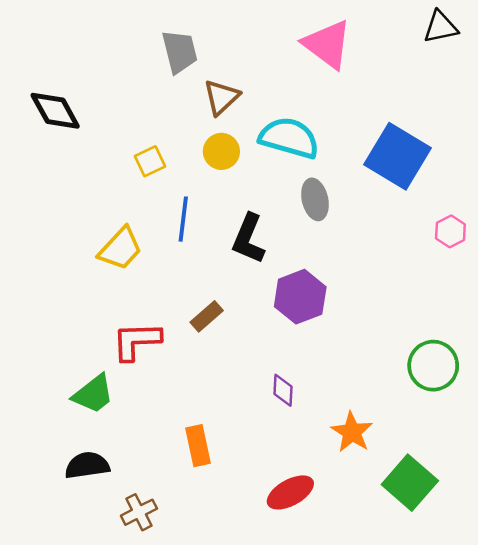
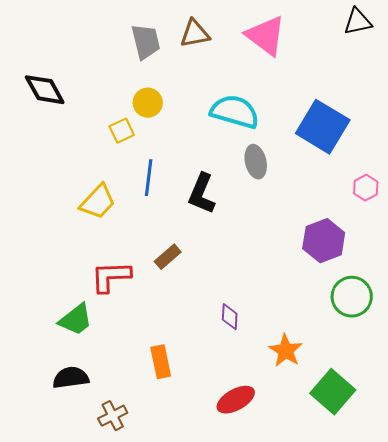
brown triangle: (221, 97) -> (195, 34), moved, turned 32
yellow circle: (221, 151) -> (148, 103), moved
purple hexagon: (300, 297) -> (324, 241), moved

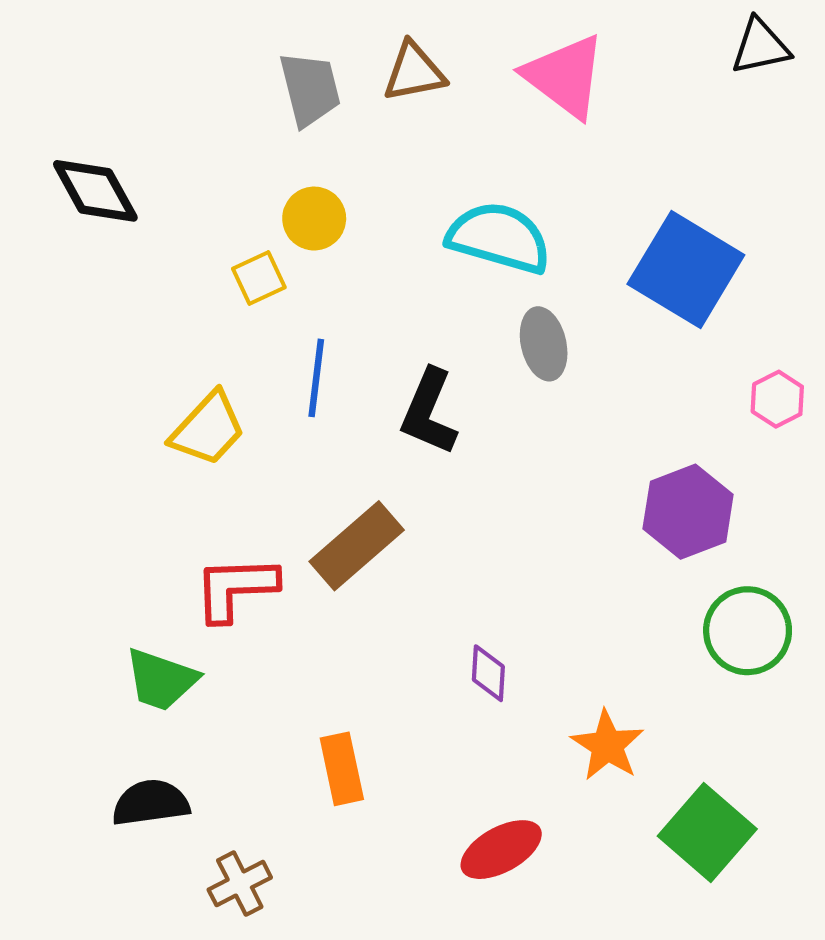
brown rectangle: (168, 257) -> (357, 546), size x1.6
green trapezoid: (76, 320) -> (161, 680), turned 57

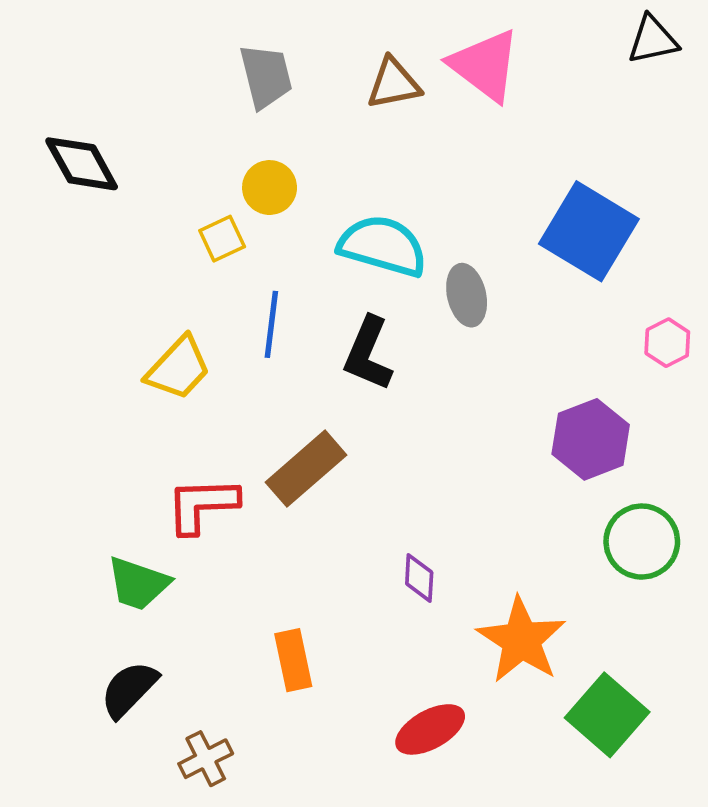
brown triangle: (414, 72) -> (394, 84), moved
cyan semicircle: (499, 238) -> (383, 246), moved
orange star: (607, 745) -> (521, 640), size x1.4
black semicircle: (151, 803) -> (129, 689), turned -38

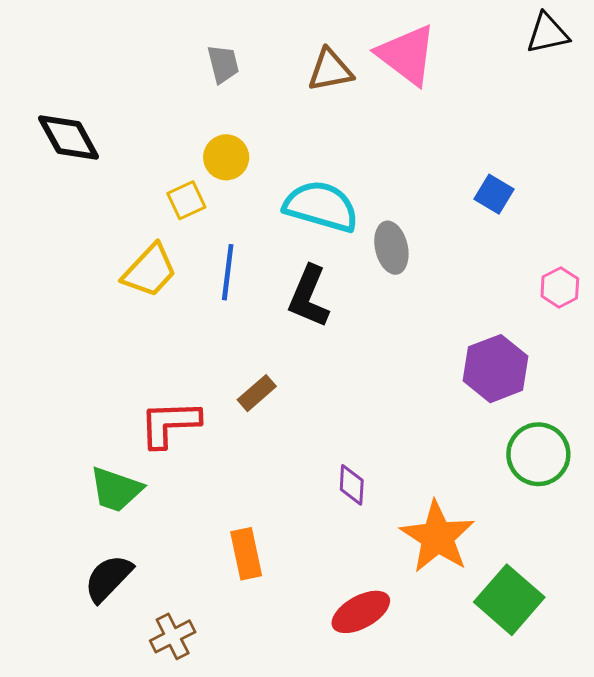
gray trapezoid: (266, 76) -> (223, 64), size x0.7
blue square: (589, 231) -> (494, 194), size x0.5
yellow trapezoid: (178, 368) -> (150, 271), moved
brown rectangle: (306, 469) -> (257, 393), size x0.6

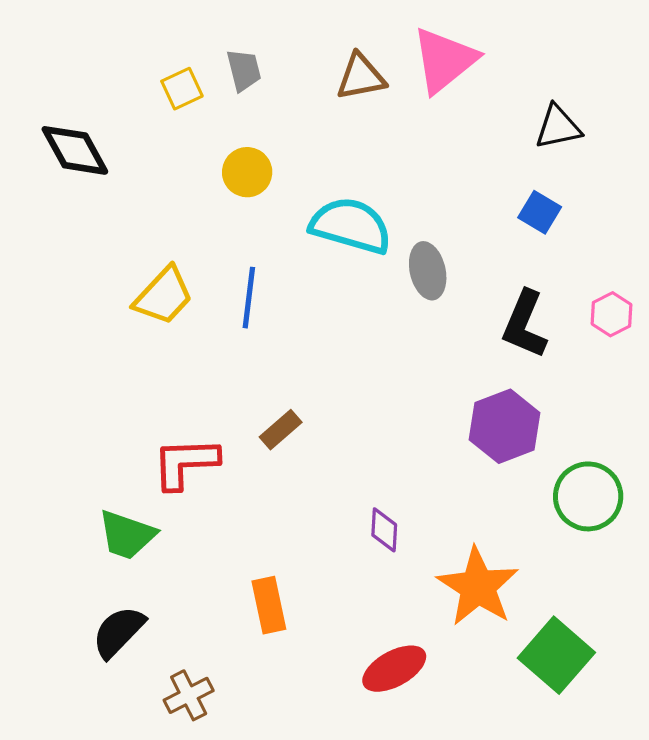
black triangle: (548, 33) -> (558, 127), moved
pink triangle: (407, 55) -> (444, 60), turned 44
yellow square: (186, 200) -> (182, 89), moved
black L-shape: (309, 297) -> (525, 324), moved
purple hexagon: (496, 369) -> (505, 426), moved

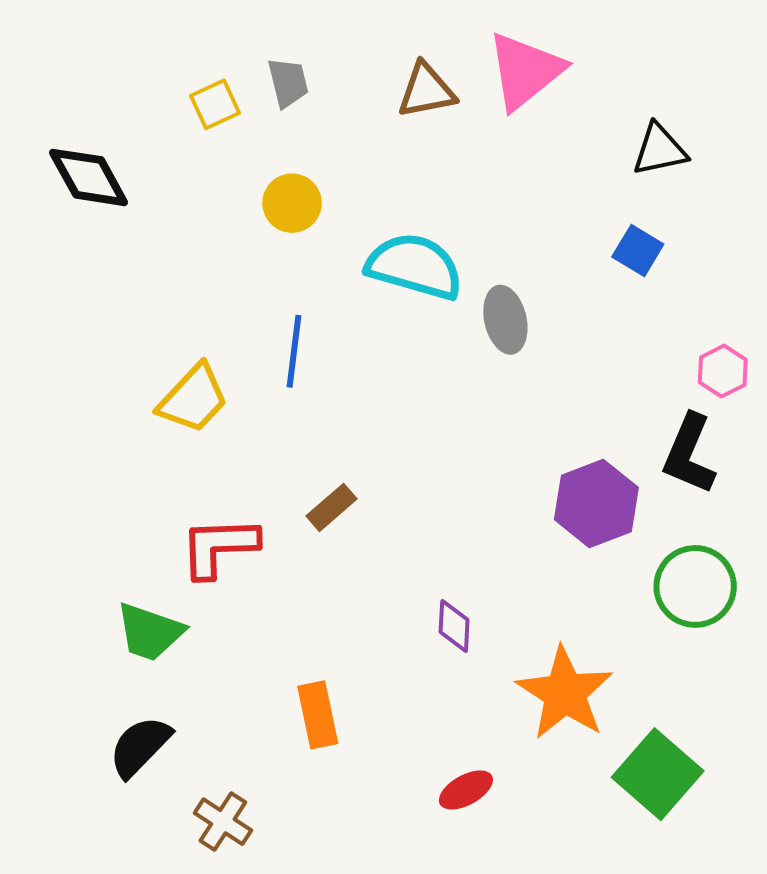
yellow trapezoid: (164, 296) -> (193, 399), moved
black L-shape: (525, 324) -> (689, 454), moved
red ellipse: (394, 669) -> (466, 790), size x0.7
brown cross: (189, 695) -> (223, 822), turned -30

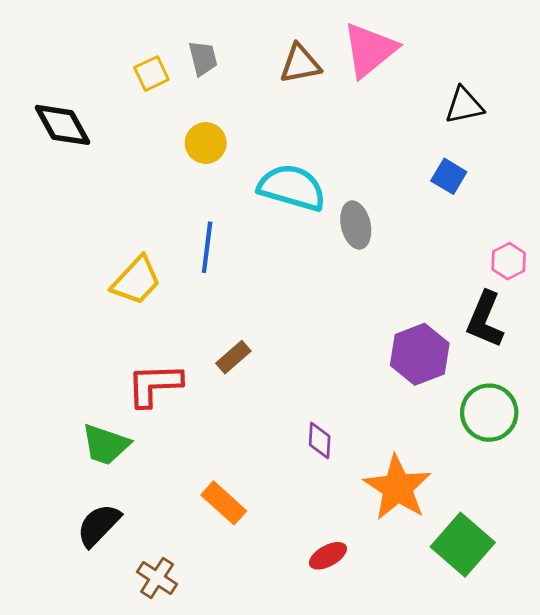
orange rectangle: (318, 715) -> (224, 503), turned -36

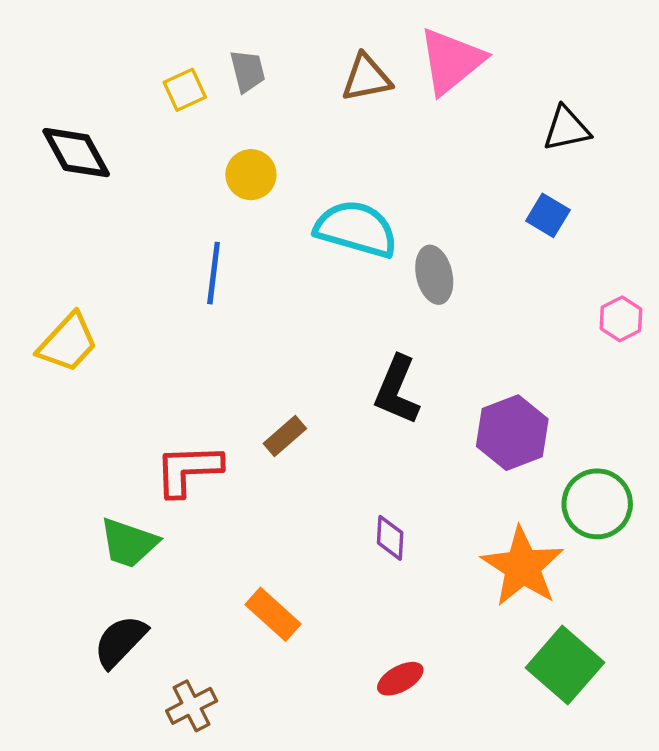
blue line: (207, 247) -> (214, 273), moved
yellow trapezoid: (136, 281) -> (68, 343), moved
black L-shape: (485, 320) -> (397, 390), moved
orange star: (397, 488) -> (522, 567), moved
brown cross: (157, 578) -> (192, 706), turned 30

